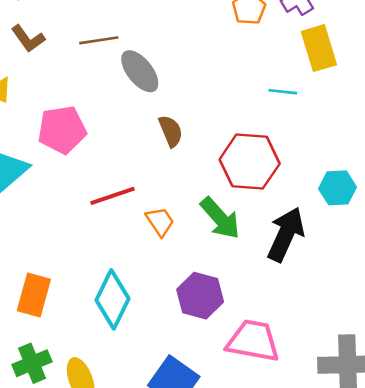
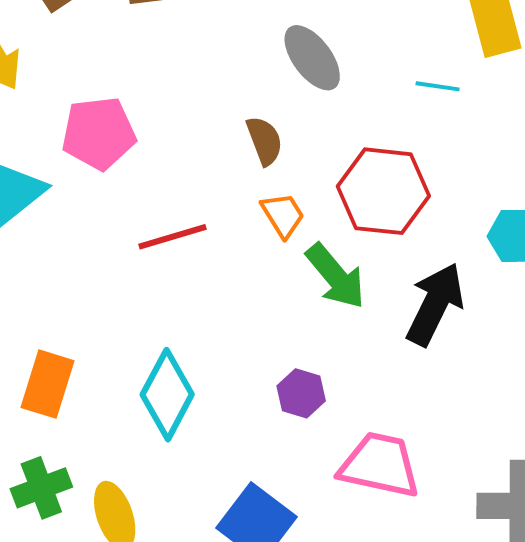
gray ellipse: (140, 71) -> (312, 58), moved
orange trapezoid: (160, 222) -> (283, 215), moved
purple hexagon: (200, 296) -> (301, 393), size x0.7

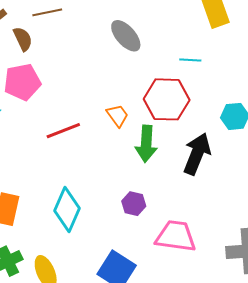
cyan line: (438, 86) -> (190, 60), moved
brown semicircle: (264, 141) -> (23, 39), moved
green arrow: (336, 276) -> (146, 144), turned 48

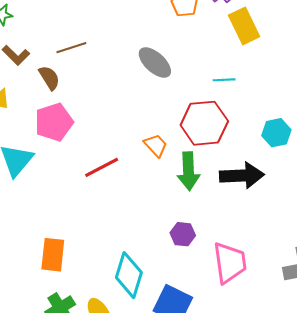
black arrow: (197, 154) -> (242, 176), turned 72
cyan diamond: (67, 210) -> (129, 275), moved
pink trapezoid: (176, 236) -> (230, 263), turned 81

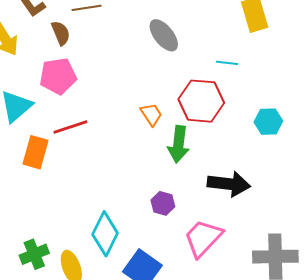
red line: (102, 167) -> (70, 127), moved
black arrow: (242, 176) -> (229, 184), moved
orange rectangle: (53, 255) -> (36, 152), moved
pink trapezoid: (230, 263) -> (203, 238), turned -138

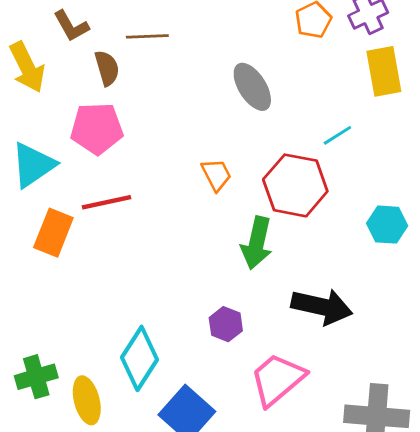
cyan line: (227, 63) -> (337, 135), turned -45
orange trapezoid: (151, 114) -> (216, 175), moved

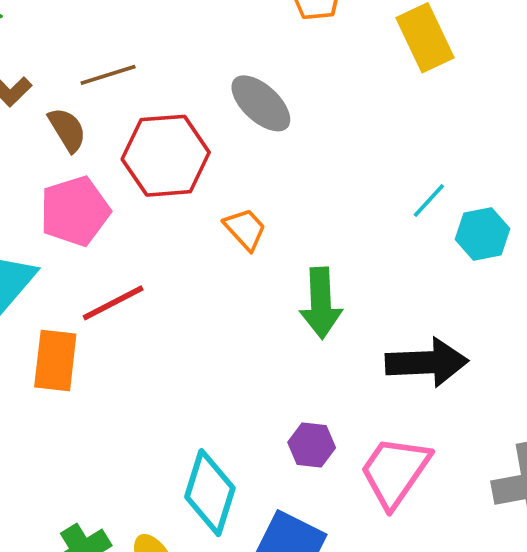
cyan line: (337, 135) -> (429, 201), moved
red hexagon: (295, 185) -> (166, 156), moved
purple hexagon: (226, 324) -> (312, 445), moved

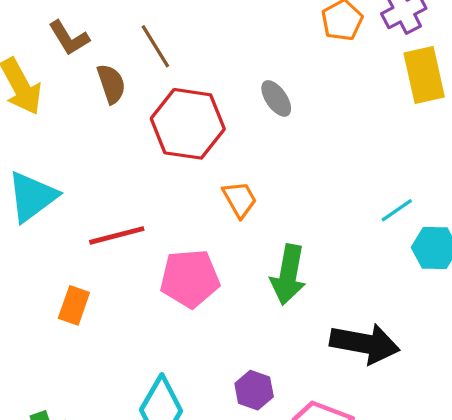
brown line: (108, 75) -> (155, 46), turned 63
gray ellipse: (261, 103) -> (276, 98), size x0.7
pink pentagon: (75, 211) -> (190, 278), moved
orange rectangle: (55, 360) -> (74, 305), moved, size x0.7

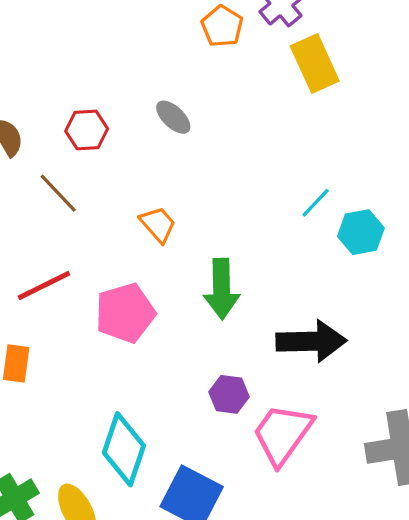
brown line: (155, 46) -> (58, 193), moved
red hexagon: (188, 124) -> (87, 130), moved, size x0.6
purple hexagon: (254, 390) -> (229, 394), moved

